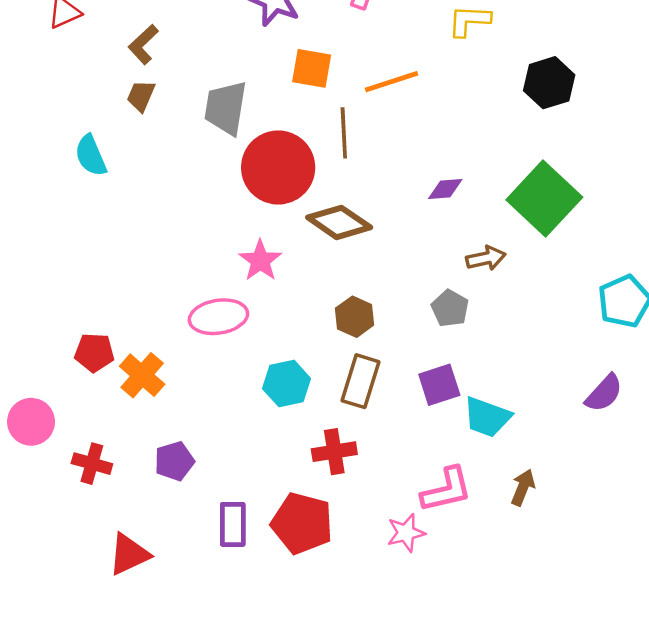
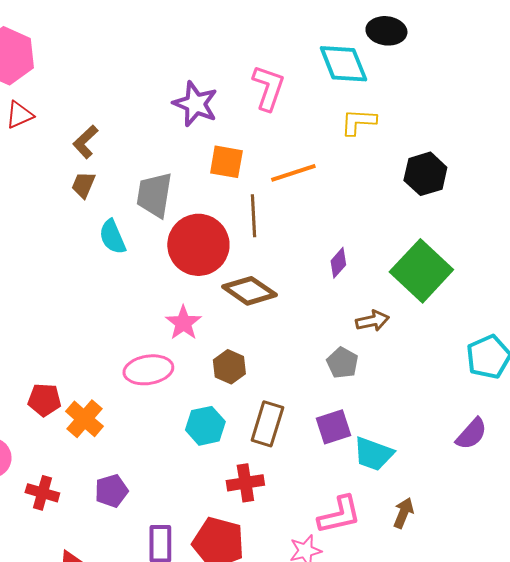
cyan semicircle: (91, 156) -> (112, 237), moved
purple diamond: (445, 189) -> (338, 263), turned -44
brown hexagon: (355, 317) -> (229, 367), moved

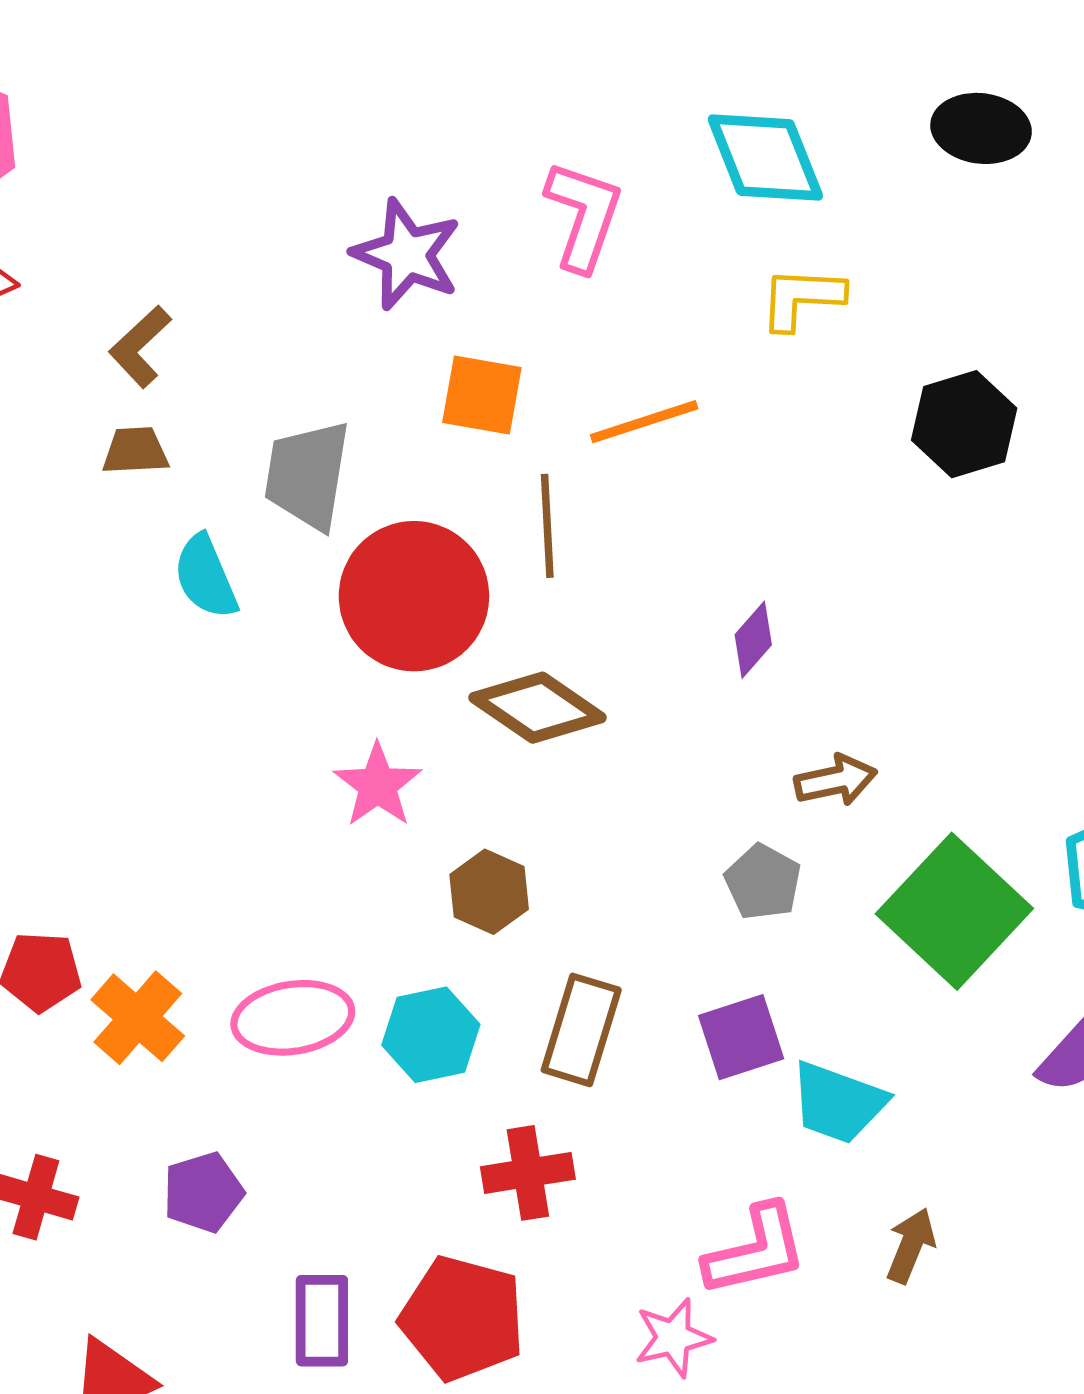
black ellipse: (386, 31) -> (981, 128), moved
brown trapezoid: (83, 185) -> (135, 451), turned 64
green square: (421, 271) -> (954, 911), moved
pink ellipse: (148, 370) -> (293, 1018), moved

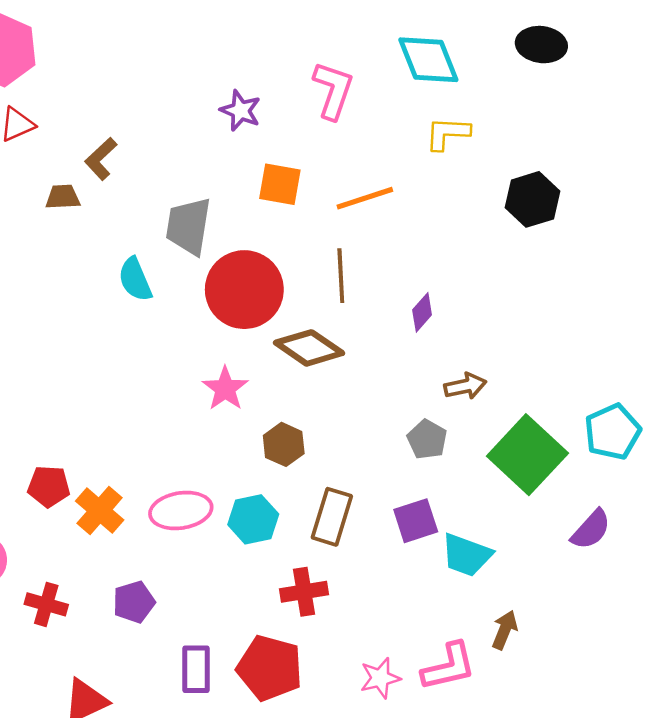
purple star: (407, 254) -> (241, 111), size x0.7
brown trapezoid: (135, 451) -> (63, 197), moved
brown line: (547, 526) -> (341, 276), moved
pink L-shape: (756, 1250) -> (449, 667), moved

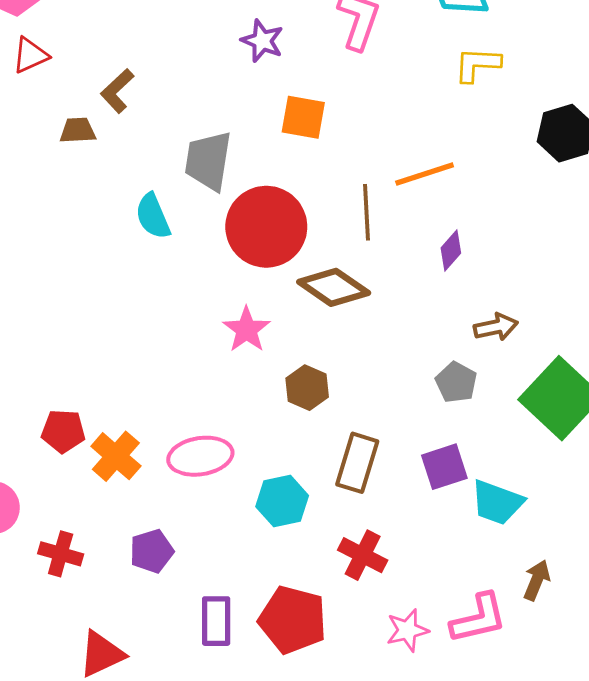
orange line: (365, 198) -> (425, 174), moved
cyan hexagon: (253, 519) -> (282, 501), moved
red cross: (304, 592) -> (363, 555), moved, turned 36

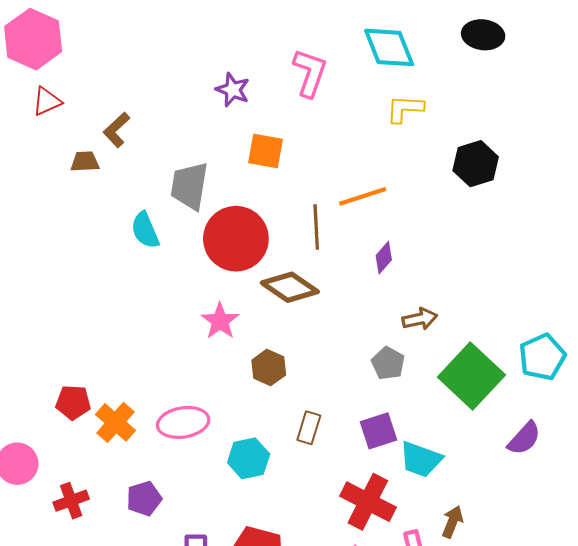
brown rectangle: (357, 463) -> (309, 428), size x0.7
red cross: (61, 554) -> (71, 501), turned -36
red cross: (363, 555) -> (368, 502), moved, size x1.4

